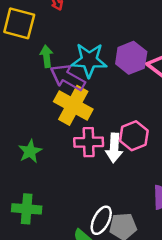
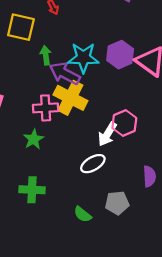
pink cross: (89, 142) -> (46, 108), moved
white arrow: (114, 148) -> (107, 134), turned 30
white ellipse: (101, 220) -> (93, 164), moved, turned 35

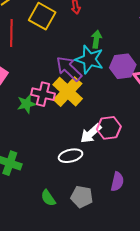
green arrow: (46, 55) -> (96, 39), moved
green star: (34, 139) -> (26, 104), moved

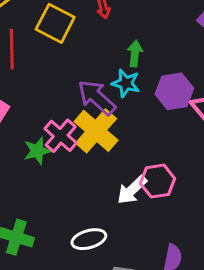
cyan star: (89, 59) -> (126, 83), size x0.7
pink cross: (43, 94) -> (61, 136), turned 30
white ellipse: (70, 156) -> (89, 239), moved

